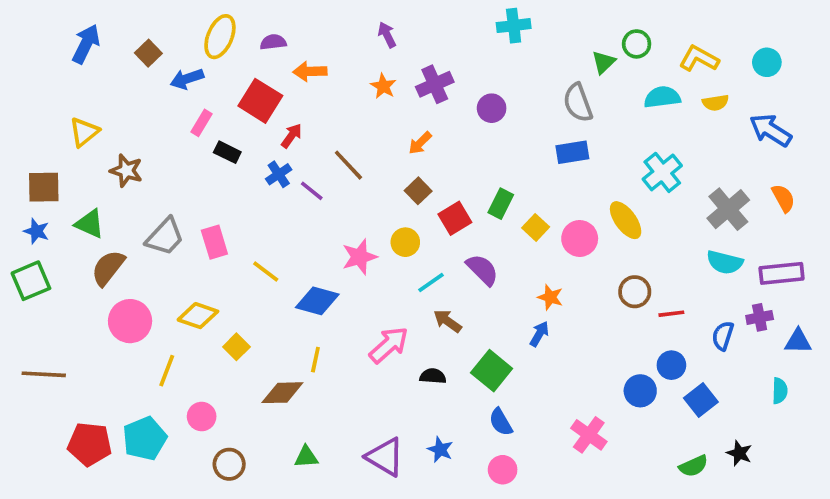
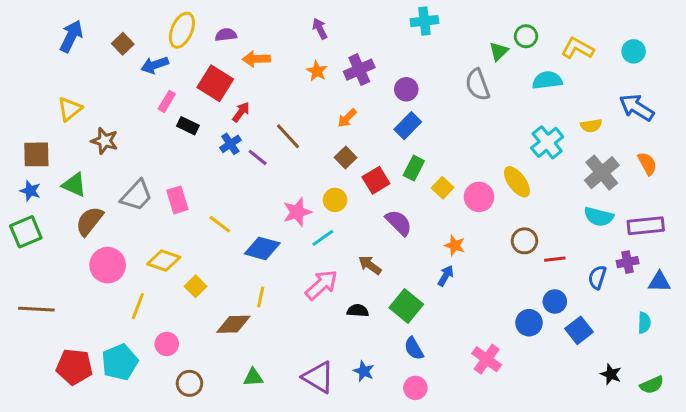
yellow semicircle: (715, 103) -> (591, 126), moved
blue rectangle: (572, 152) -> (408, 126), moved, turned -36
cyan line: (431, 283) -> (323, 238), moved
green semicircle: (693, 466) -> (652, 385), moved

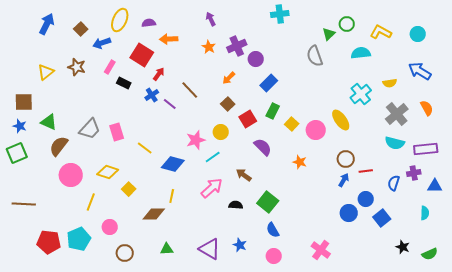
purple circle: (406, 89) -> (256, 59), moved
brown star: (105, 141) -> (77, 67), moved
blue arrow: (446, 276) -> (344, 180), moved
pink cross: (487, 359) -> (321, 250), moved

